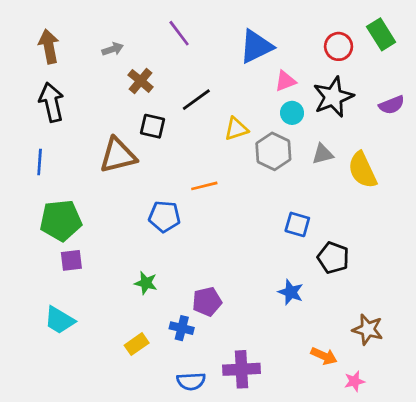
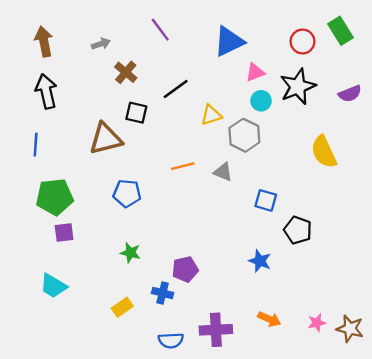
gray triangle: (323, 154) -> (223, 172), moved, turned 36
blue pentagon: (164, 217) -> (127, 193), moved
brown star: (368, 329) -> (350, 329), moved
orange arrow: (324, 356) -> (269, 319), moved
pink star: (354, 381) -> (317, 323), moved

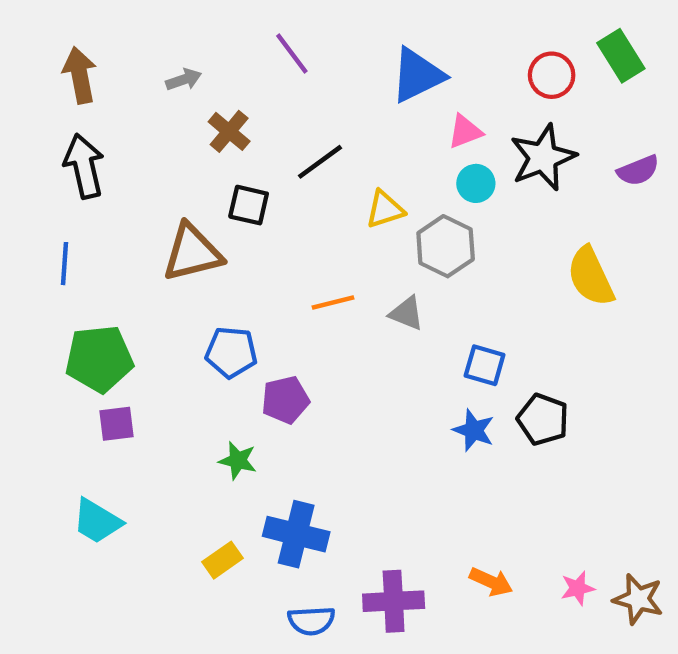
blue star: (260, 261) -> (474, 430), moved
purple pentagon: (185, 269) -> (285, 400), moved
blue cross: (163, 293) -> (296, 534), size x1.6

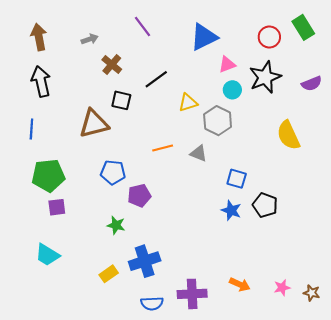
blue cross: (296, 534) -> (145, 261), turned -32
brown star: (638, 599) -> (312, 293), size x0.7

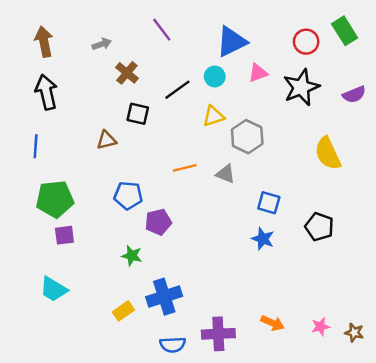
cyan circle: (232, 90) -> (215, 77), moved
brown triangle: (94, 124) -> (107, 140), size x0.6
black pentagon: (265, 205) -> (319, 227), moved

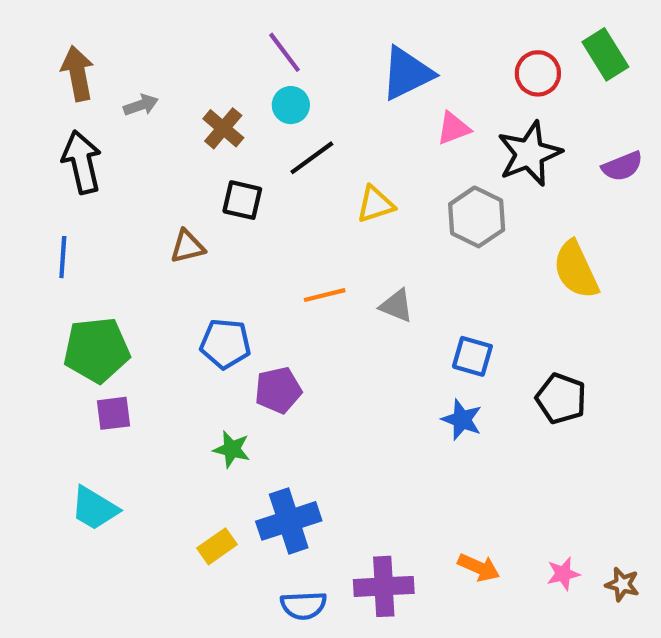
gray arrow: (102, 44) -> (141, 105), moved
cyan circle: (215, 77) -> (291, 105), moved
gray hexagon: (247, 137) -> (477, 217), moved

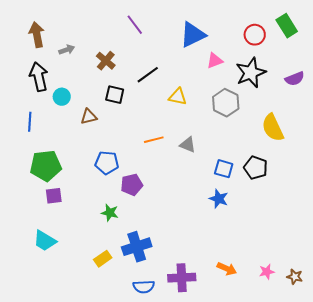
cyan circle: (291, 105) -> (62, 97), moved
yellow triangle: (375, 204) -> (178, 97), turned 30
black pentagon: (561, 399) -> (256, 168), moved

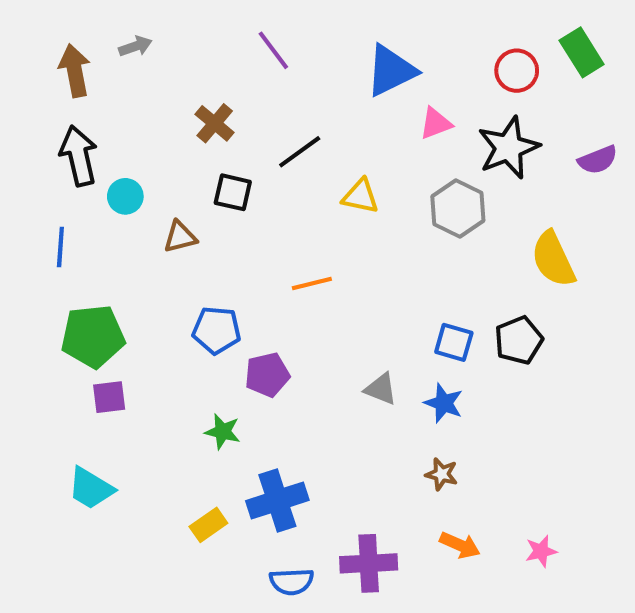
gray arrow: (67, 50) -> (135, 46), moved
gray triangle: (188, 145) -> (381, 389), moved
black pentagon: (256, 168) -> (519, 340), turned 30
brown star: (295, 277) -> (442, 474), moved

